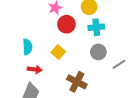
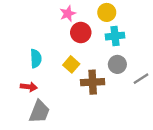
red arrow: (35, 69) -> (29, 87), moved
brown cross: (77, 82) -> (93, 82), moved, turned -30

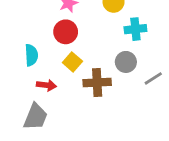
red circle: (81, 33) -> (66, 32), moved
cyan cross: (115, 36) -> (135, 29), moved
red arrow: (29, 87) -> (46, 85), moved

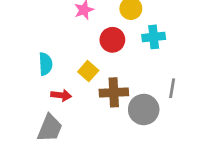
red circle: (66, 32) -> (112, 40), moved
gray circle: (126, 62) -> (144, 109), moved, size x1.4
gray line: (153, 78) -> (172, 88), turned -48

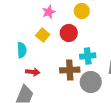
cyan cross: (154, 37) -> (88, 56), moved
yellow square: (88, 71) -> (43, 35), moved

